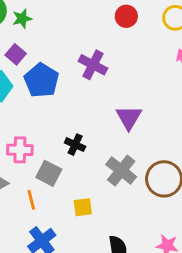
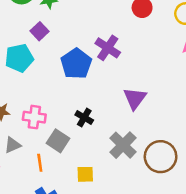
blue pentagon: (41, 80) -> (76, 64), moved

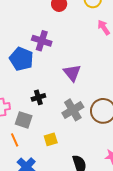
black cross: (84, 118) -> (38, 97), turned -32
gray cross: (123, 145) -> (73, 110), turned 30

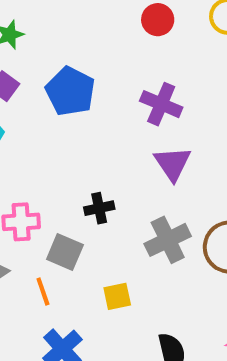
purple cross: (42, 41) -> (161, 104), moved
blue pentagon: (21, 59) -> (70, 91), moved

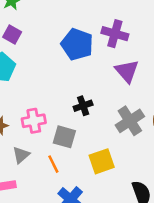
blue pentagon: (70, 91) -> (77, 44), moved
yellow square: (117, 296) -> (102, 161), size x1.4

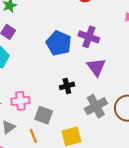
black cross: (83, 106) -> (67, 86), moved

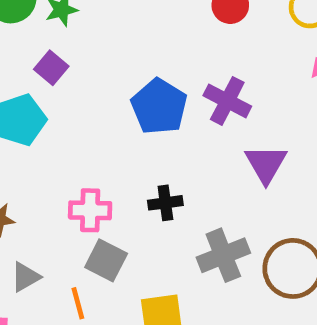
purple triangle: (96, 67) -> (266, 164), moved
pink cross: (20, 101) -> (90, 210), moved

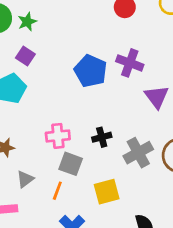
black cross: (165, 203) -> (102, 137), moved
orange line: (78, 303) -> (57, 191), turned 42

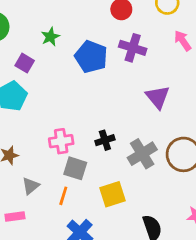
green star: (27, 22) -> (50, 37), moved
purple cross: (130, 63) -> (133, 48), moved
blue pentagon: (91, 71) -> (91, 57), moved

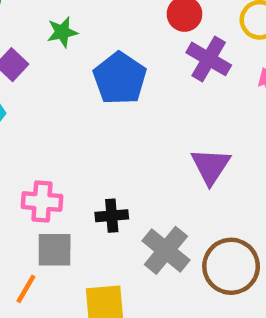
purple cross: (133, 48) -> (209, 59), moved
gray cross: (142, 154) -> (166, 250), turned -32
gray square: (75, 168) -> (55, 250), turned -30

